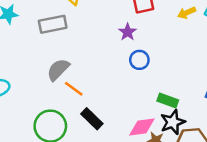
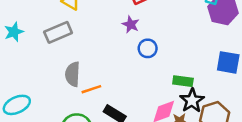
gray semicircle: (58, 70) -> (73, 74), turned -30
orange line: (74, 89) -> (91, 89), turned -42

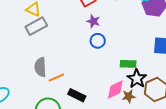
purple star: (131, 24) -> (93, 21), moved
gray rectangle: (58, 32) -> (36, 26), moved

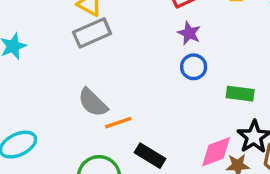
green rectangle: (128, 64) -> (240, 94), moved
gray semicircle: (40, 67) -> (93, 103), turned -48

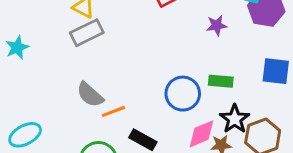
purple star: (189, 33) -> (217, 25), moved, turned -30
blue circle: (194, 67) -> (183, 94), moved, size x1.5

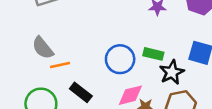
black star: (235, 119) -> (172, 72), moved

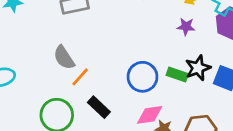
orange line: (60, 65) -> (80, 77), turned -42
black star: (172, 72) -> (198, 68), moved

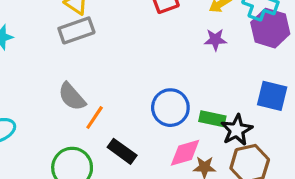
black star: (198, 68) -> (237, 130), moved
green rectangle: (177, 75) -> (212, 119), moved

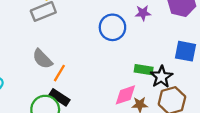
blue circle: (170, 108) -> (112, 27), moved
black rectangle: (122, 151) -> (60, 97), moved

